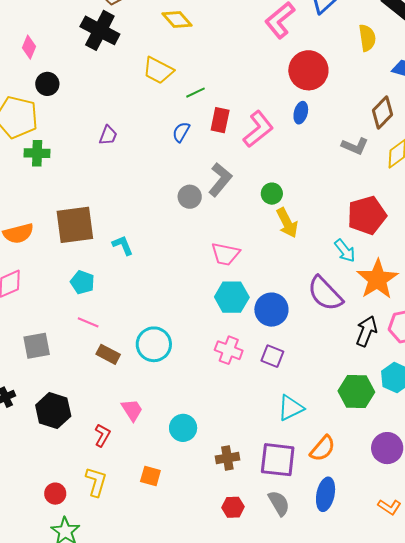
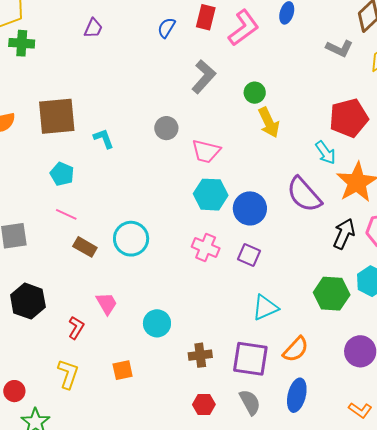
gray circle: (190, 197) -> (166, 128), moved
orange square: (150, 476) -> (123, 370), turned -30
red circle: (55, 494) -> (14, 391), moved

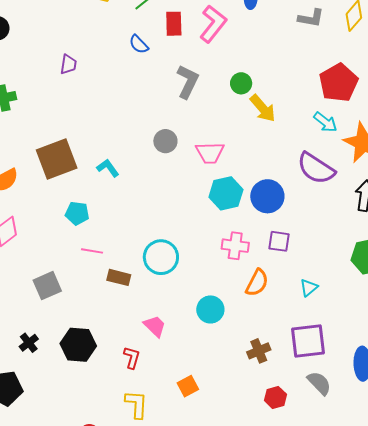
blue semicircle: (166, 28) -> (139, 44), turned -60
cyan triangle: (265, 308) -> (309, 288), size x0.7
cyan circle: (157, 323) -> (210, 309), moved
orange semicircle: (296, 349) -> (257, 283), moved

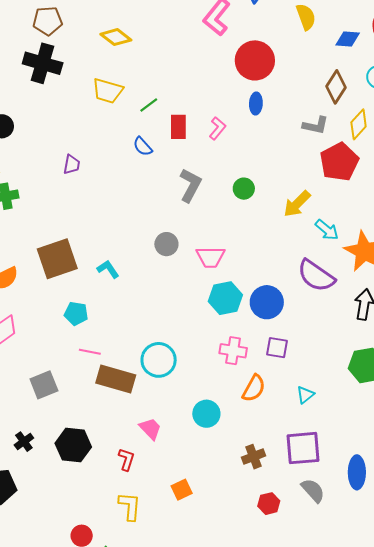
pink L-shape: (213, 24) -> (218, 128), size x0.6
red pentagon: (339, 83) -> (339, 162), moved
yellow arrow: (263, 108) -> (297, 204), moved, turned 84
brown rectangle: (119, 277) -> (116, 379), size x1.6

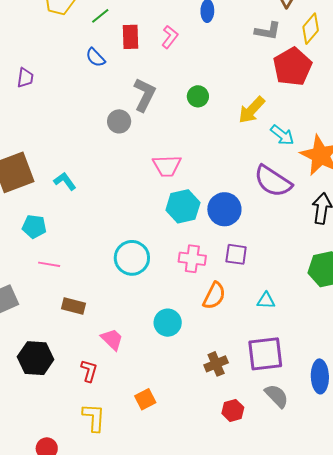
gray circle: (166, 244) -> (119, 121), moved
cyan circle: (159, 360) -> (132, 258), moved
brown rectangle: (116, 379) -> (73, 306), moved, size x0.6
cyan triangle: (305, 395) -> (266, 301), turned 42

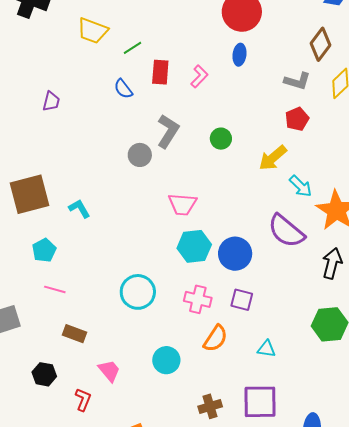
red pentagon: (292, 67) -> (297, 119), moved, size x0.6
cyan pentagon: (34, 227) -> (44, 250), turned 30
black hexagon: (36, 358) -> (44, 374), moved, size x0.7

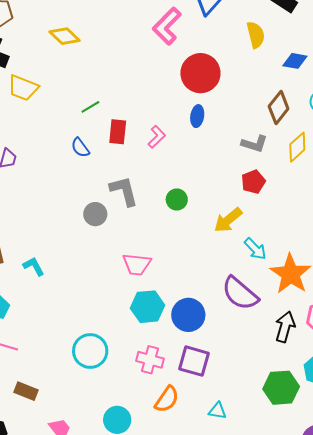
yellow trapezoid: (93, 31) -> (23, 88), moved
gray L-shape: (168, 131) -> (124, 191), turned -48
purple square: (242, 300) -> (194, 361), size x1.4

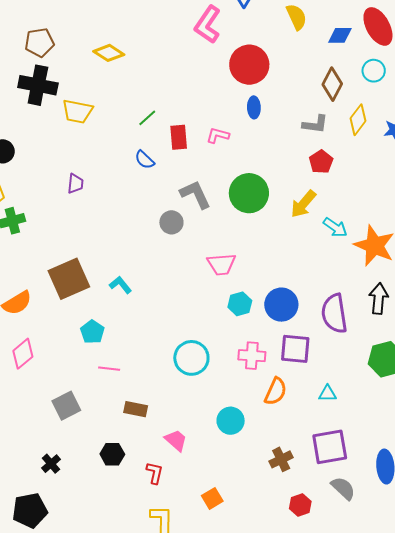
pink L-shape: (157, 137) -> (218, 135), turned -110
green circle: (177, 200) -> (249, 193), size x1.8
purple semicircle: (240, 293) -> (334, 314), moved, turned 51
cyan hexagon: (148, 307) -> (240, 304), size x0.7

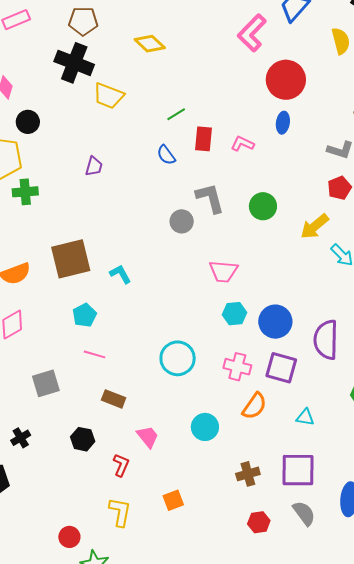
green circle: (249, 193) -> (263, 206), size x0.7

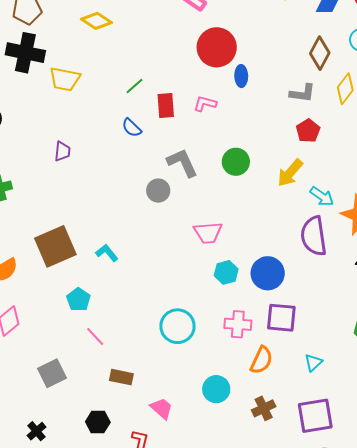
red circle: (286, 80) -> (217, 47), moved
purple semicircle: (326, 340) -> (314, 236), moved
pink line: (95, 354) -> (95, 336), turned 40
cyan triangle: (305, 417) -> (313, 362), turned -42
brown cross: (248, 474) -> (264, 408), moved

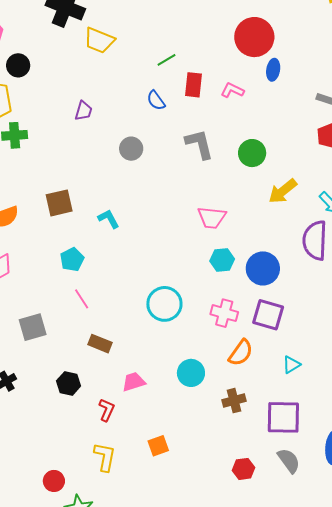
yellow arrow: (290, 173) -> (283, 191), moved
gray circle: (158, 191) -> (131, 149), moved
brown square: (55, 246) -> (59, 203), size x0.7
pink trapezoid: (161, 408) -> (134, 382), turned -70

